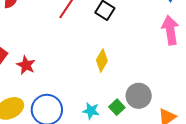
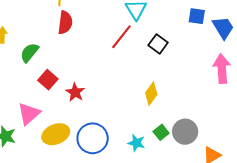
green square: (117, 107) -> (161, 132), moved

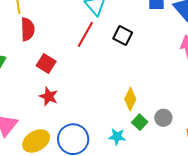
red square: (48, 80) -> (46, 64), moved
yellow diamond: (151, 94) -> (130, 99), moved
gray circle: (185, 132) -> (163, 118), size x0.7

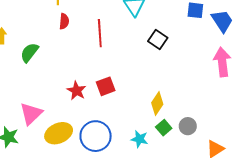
red semicircle: (28, 29) -> (64, 21), size x0.7
red line: (85, 34) -> (100, 33), moved, turned -40
red square: (46, 64) -> (106, 86), moved, turned 30

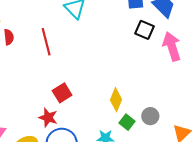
black square: (158, 39) -> (145, 30), moved
red star: (77, 91) -> (48, 118), moved

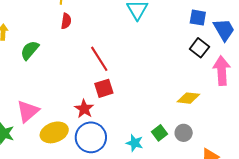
red line: (46, 42) -> (99, 59), moved, turned -32
yellow diamond: (116, 100) -> (188, 98), moved, turned 60

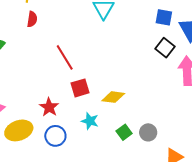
red square: (104, 88) -> (80, 88), moved
yellow diamond: (188, 98) -> (113, 97), moved
blue circle: (91, 137) -> (55, 136), size x0.7
cyan star: (135, 143) -> (90, 121), moved

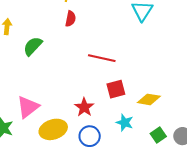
red line: (65, 57) -> (102, 58), turned -48

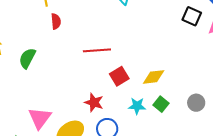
green square: (158, 135) -> (161, 104), moved

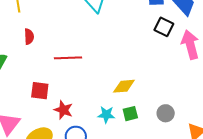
red semicircle: (56, 21) -> (29, 37), moved
red square: (119, 76) -> (40, 91), moved, turned 36
green square: (161, 104) -> (130, 114), turned 35

